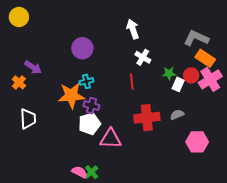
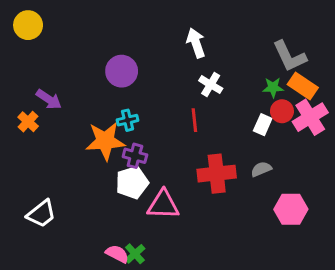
gray L-shape: (196, 38) -> (289, 56), turned -140
green star: (169, 73) -> (273, 87), moved
white trapezoid: (28, 119) -> (41, 214), moved, turned 55

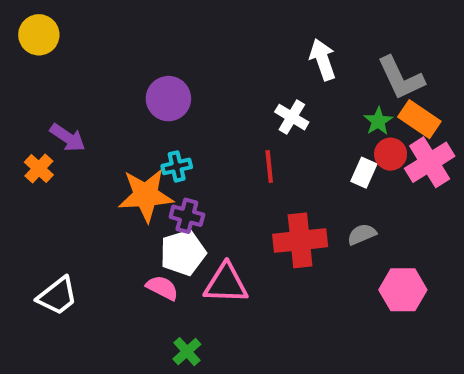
white arrow: (196, 43) -> (323, 59), moved
green star: (273, 87) -> (378, 121), turned -30
pink semicircle: (117, 254) -> (162, 288), moved

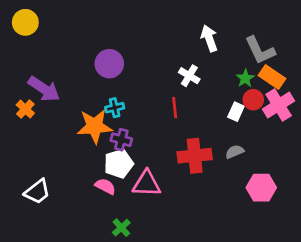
purple arrow: (68, 138) -> (44, 89), size x1.4

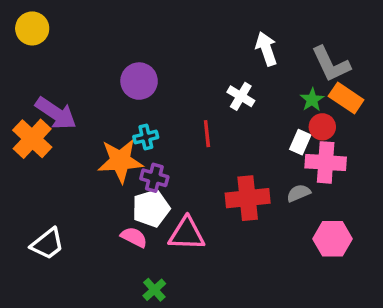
pink cross: (279, 105) -> (326, 162), moved, turned 36
red line: (175, 108) -> (207, 134), moved
orange cross: (25, 109) -> (32, 139), size x1.6

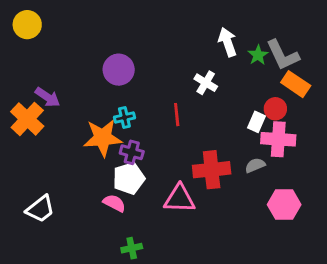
green star: (312, 100) -> (258, 55), moved
purple arrow: (56, 113) -> (48, 97), size x0.7
pink triangle: (187, 234) -> (180, 199), moved
green cross: (154, 290) -> (132, 248), turned 30

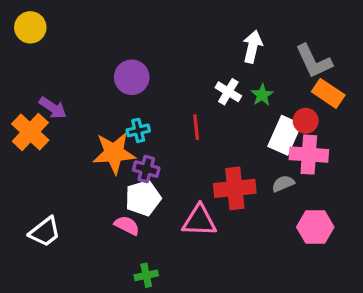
white arrow: (227, 42) -> (252, 47), turned 32
green star: (258, 55) -> (262, 95), moved
white rectangle: (257, 122) -> (285, 135), size x1.6

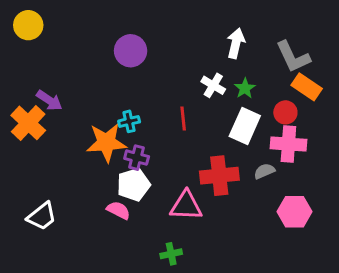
purple circle: (132, 77) -> (131, 51), moved
white rectangle: (285, 135) -> (245, 126), moved
green cross: (146, 275) -> (171, 254), moved

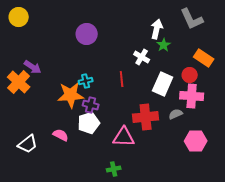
gray L-shape: (293, 57) -> (192, 19), moved
green star: (245, 88) -> (164, 45), moved
pink semicircle: (118, 210) -> (61, 135), moved

